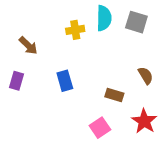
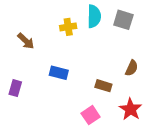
brown semicircle: (146, 76) -> (132, 68), turned 56
purple rectangle: (17, 81) -> (15, 88), moved
blue rectangle: (65, 81) -> (59, 73), turned -60

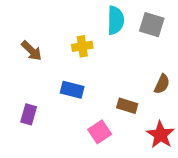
yellow cross: (68, 27) -> (82, 46), moved
purple rectangle: (15, 88) -> (29, 114), moved
pink square: (91, 115) -> (100, 132), moved

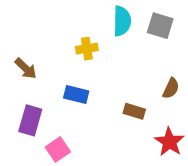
brown arrow: (32, 51) -> (26, 68), moved
purple rectangle: (29, 114) -> (30, 120), size x1.4
pink square: (100, 132) -> (58, 149), moved

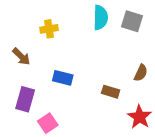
yellow cross: (87, 49) -> (49, 29), moved

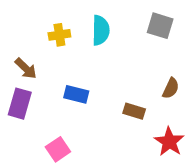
cyan semicircle: (101, 18) -> (101, 30), moved
purple rectangle: (25, 99) -> (20, 104), moved

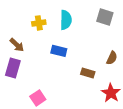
blue rectangle: (76, 94) -> (59, 51), moved

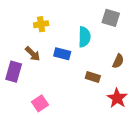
cyan semicircle: (66, 20) -> (84, 37), moved
brown arrow: (17, 45) -> (33, 54), moved

